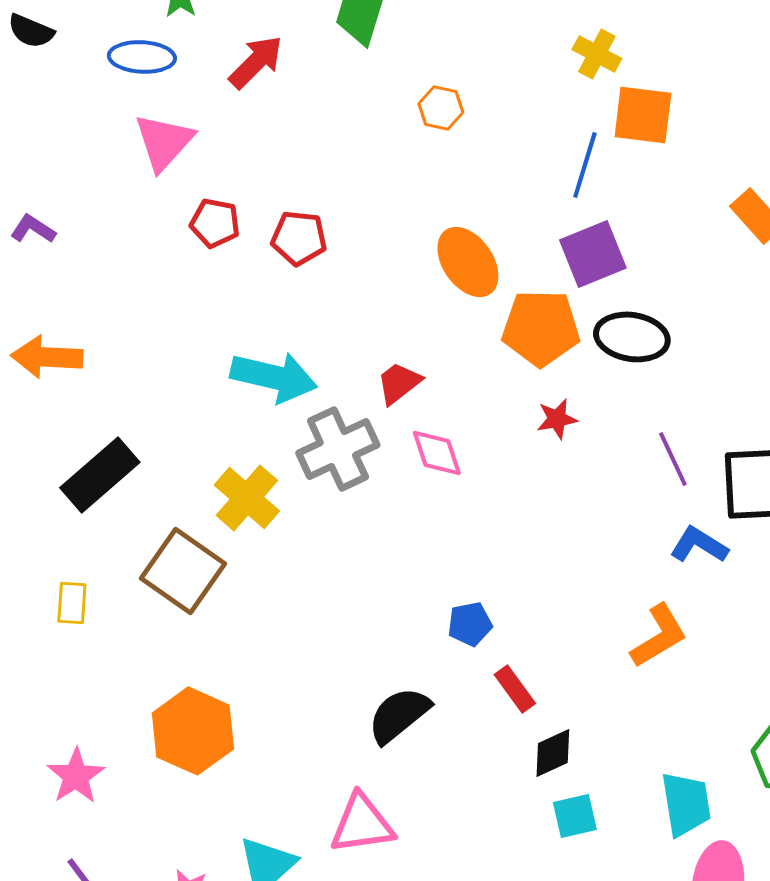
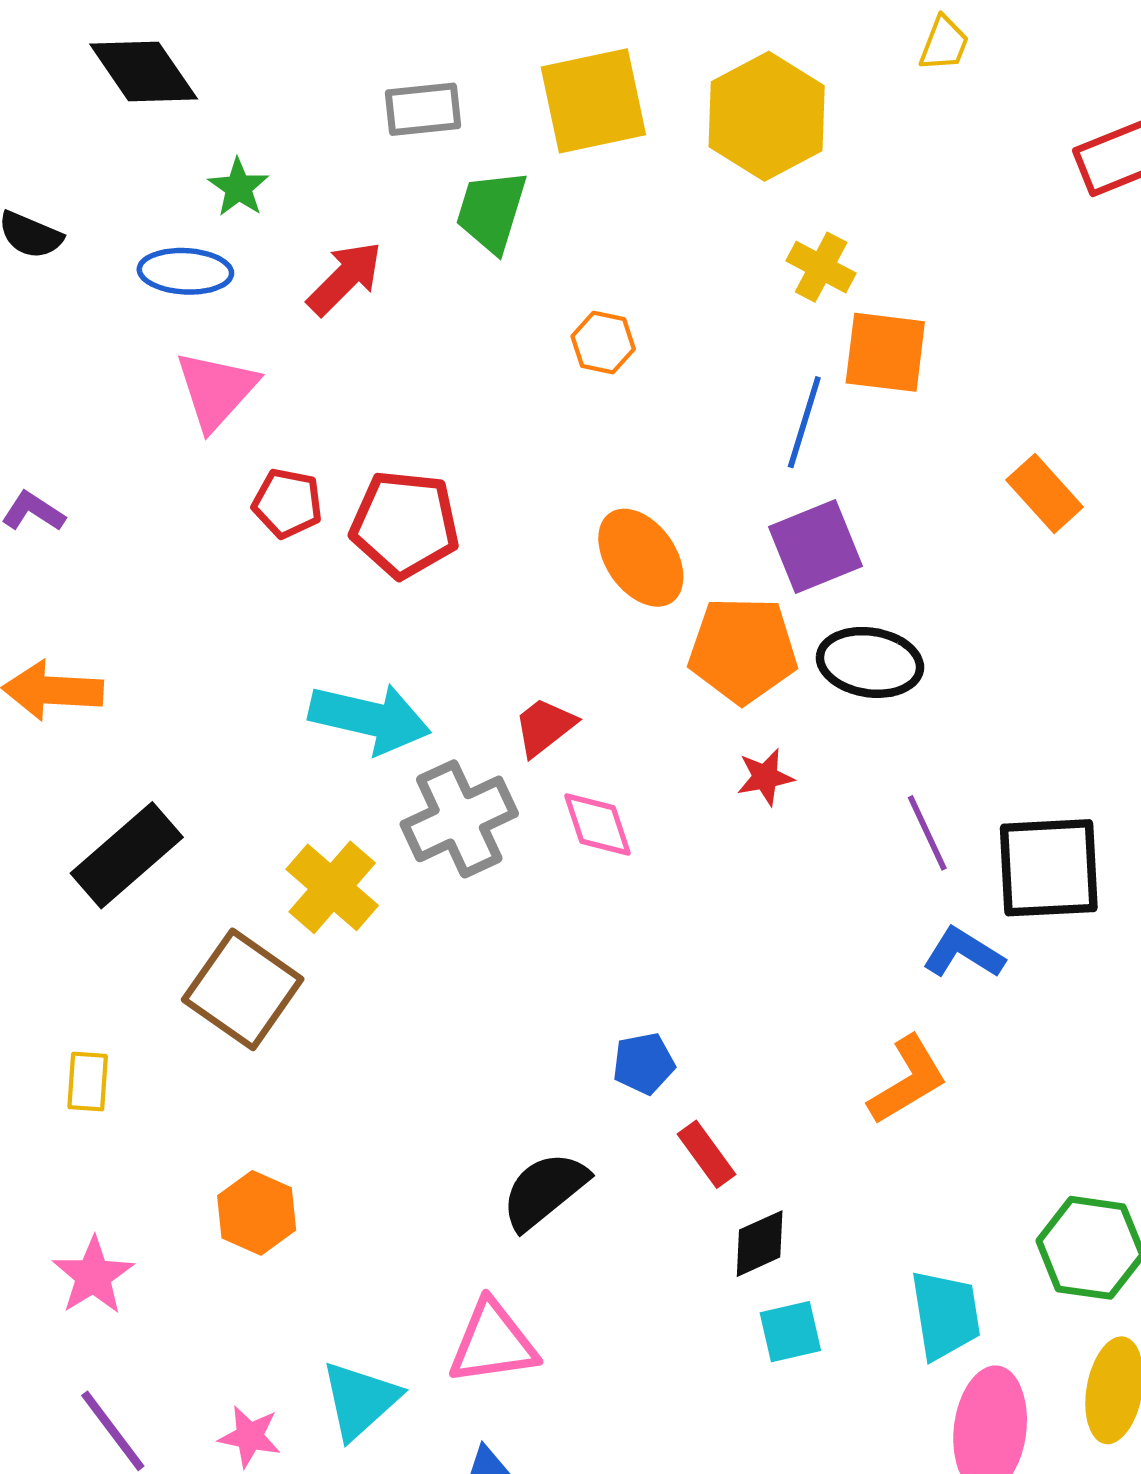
red pentagon: (299, 238) -> (405, 524), size x1.4
yellow rectangle: (72, 603) -> (88, 1082), moved
orange hexagon: (193, 731) -> (257, 1213), size x0.7

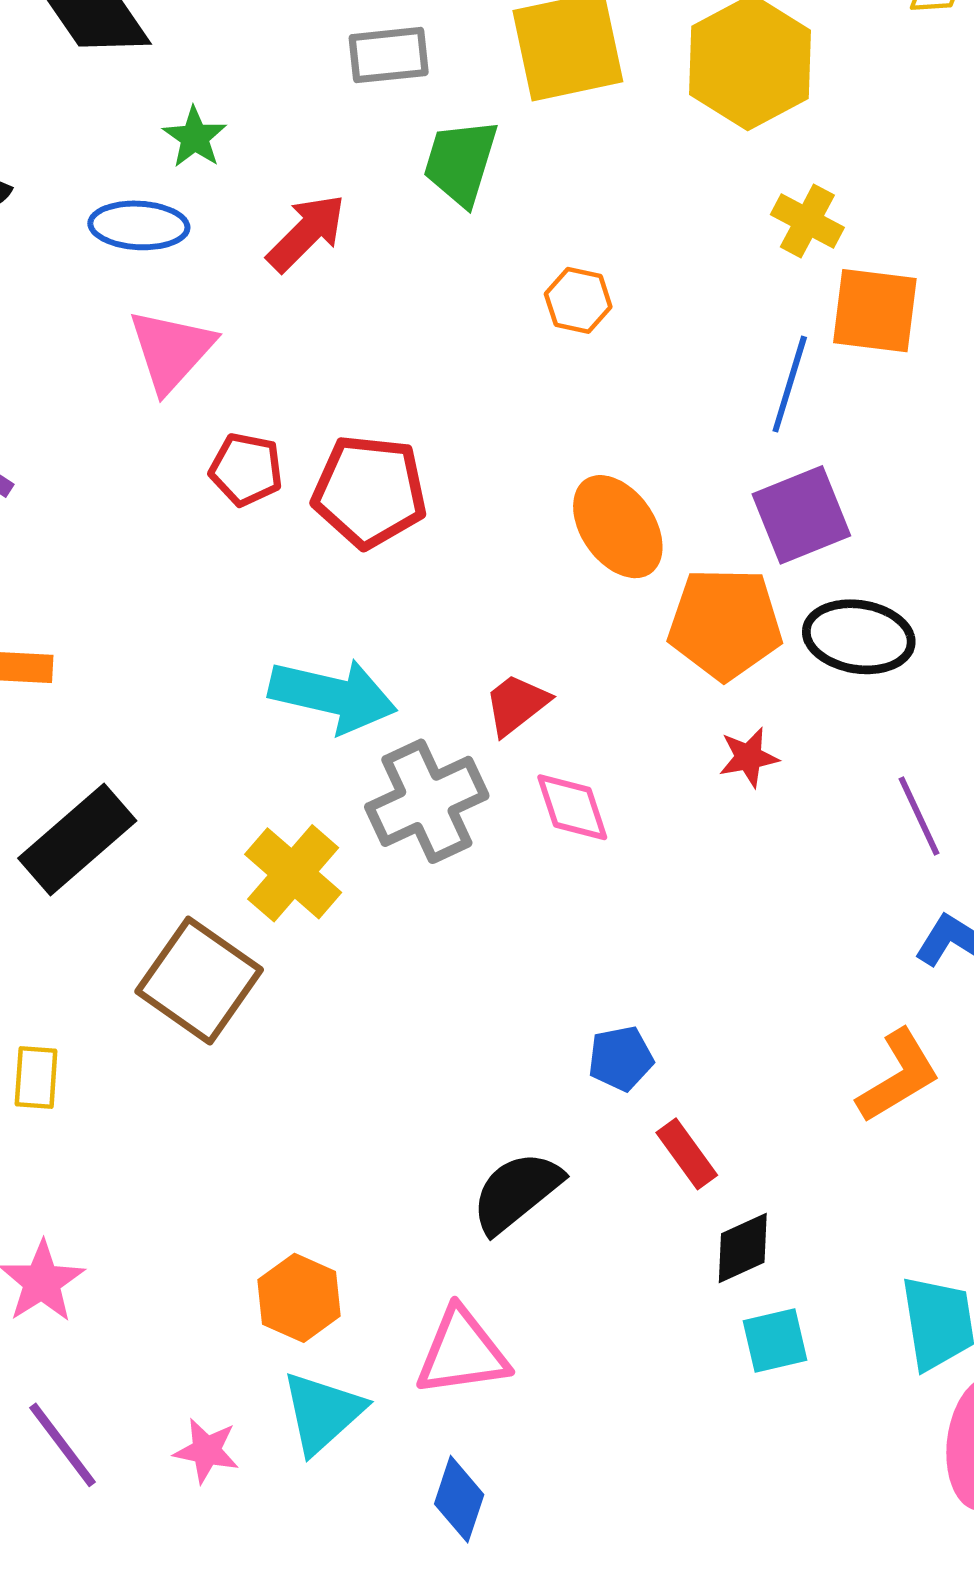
orange hexagon: (257, 1213) -> (299, 1298), moved

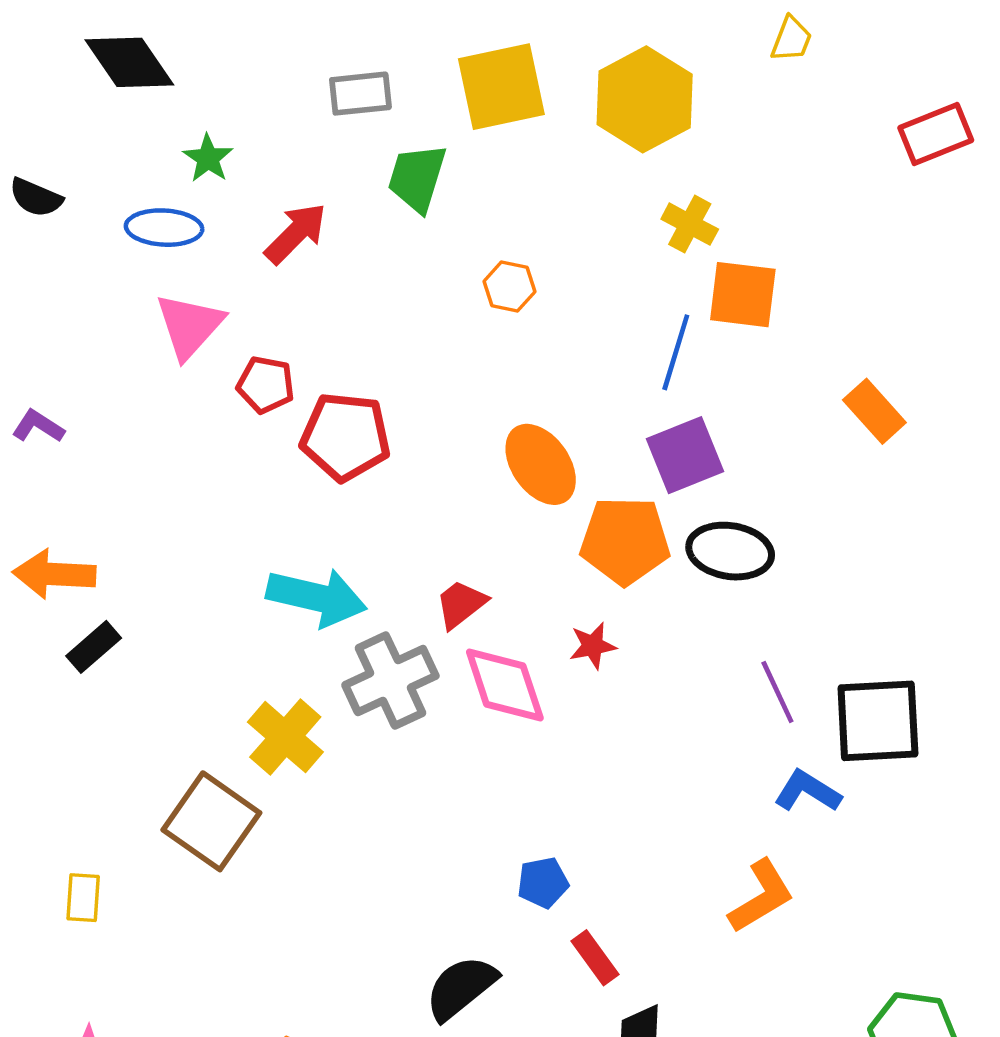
red pentagon: (246, 469) -> (266, 385), moved
red star: (749, 757) -> (593, 646), moved
pink diamond: (572, 807) -> (505, 685), size x1.4
black rectangle: (77, 840) -> (94, 647), moved, size x0.6

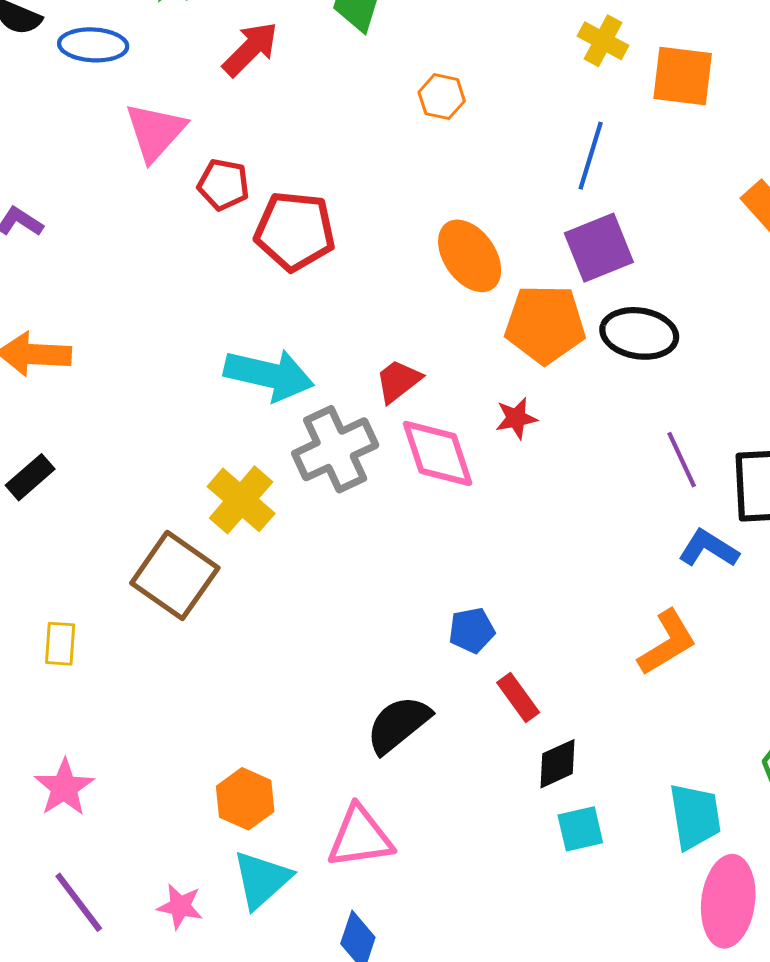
blue ellipse: (164, 228) -> (93, 45), moved
orange square: (743, 295) -> (683, 76), moved
black rectangle: (94, 647) -> (30, 477), moved

